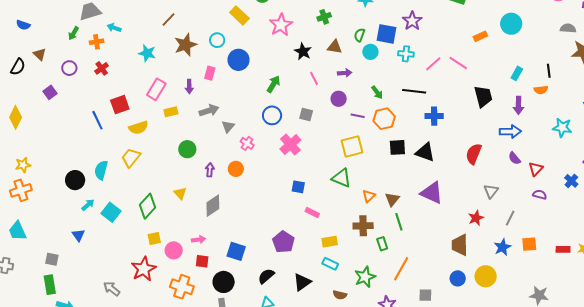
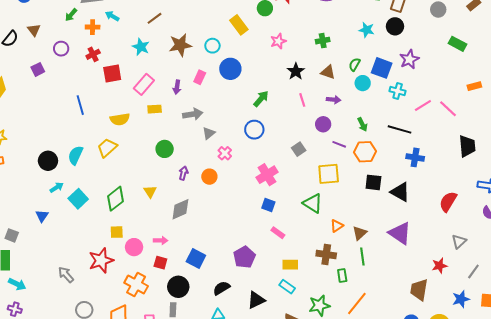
brown line: (168, 20) -> (154, 18), moved
pink star: (281, 25) -> (278, 41), size x0.7
red square: (120, 105) -> (112, 74), moved
gray square: (306, 115) -> (299, 149), moved, turned 32
pink cross: (290, 145) -> (267, 175), moved

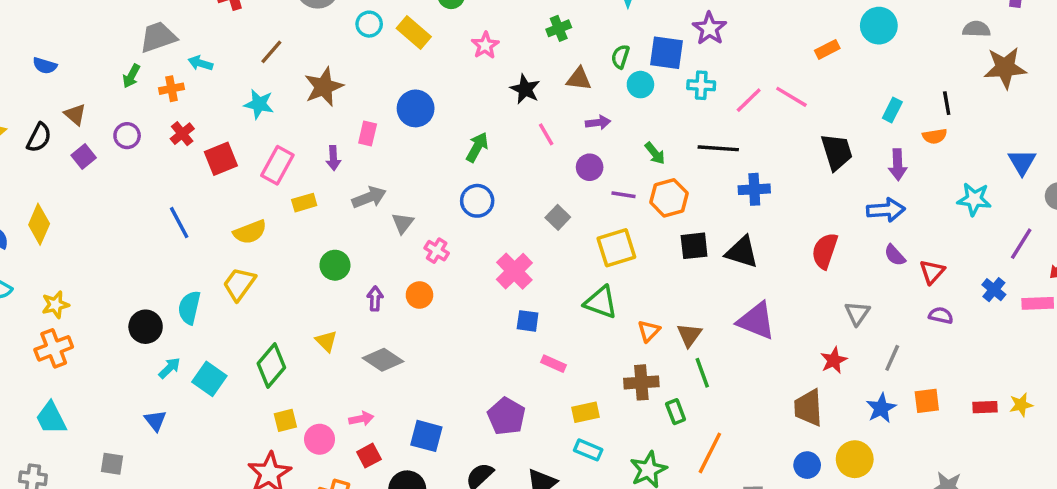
cyan circle: (212, 46) -> (369, 24), moved
purple square: (38, 69) -> (84, 156), moved
gray diamond: (180, 209) -> (383, 360), turned 70
red square: (160, 263) -> (369, 456), turned -32

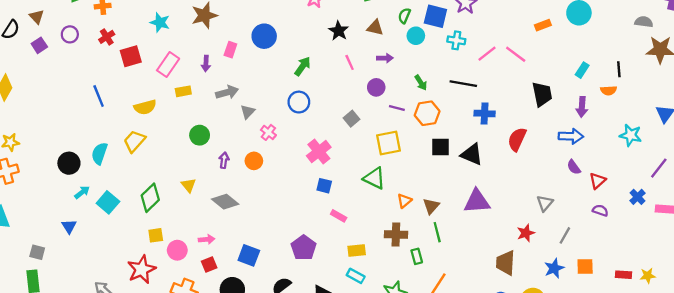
red semicircle: (825, 251) -> (517, 139), moved
purple triangle: (756, 321) -> (477, 201), turned -32

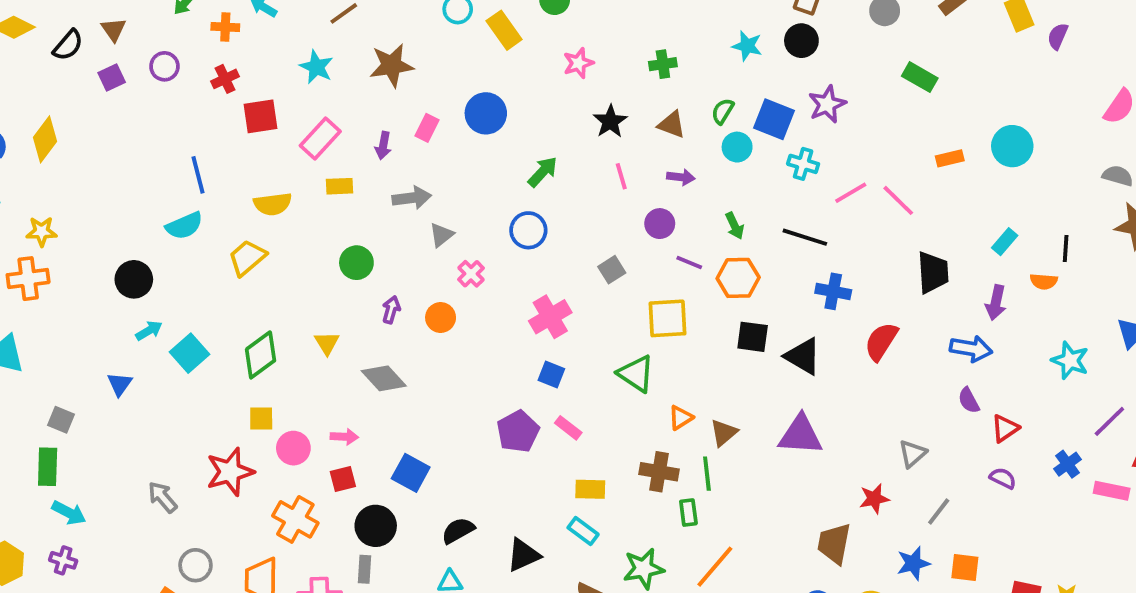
cyan semicircle: (99, 153) -> (184, 226), moved, turned -140
green line: (437, 232) -> (707, 474), moved
purple pentagon: (304, 248) -> (518, 431), moved

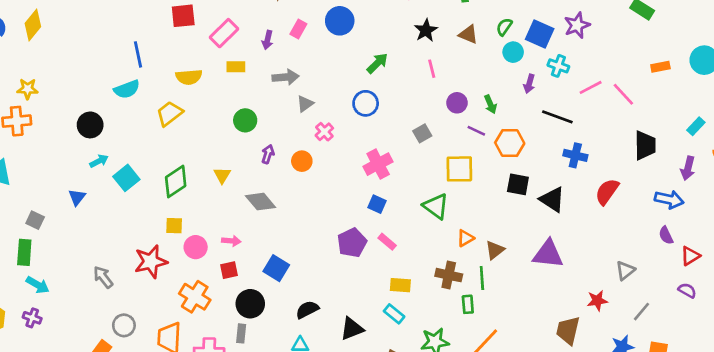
purple arrow: (681, 177) -> (529, 84), moved, turned 96
green arrow: (735, 226) -> (490, 104), moved

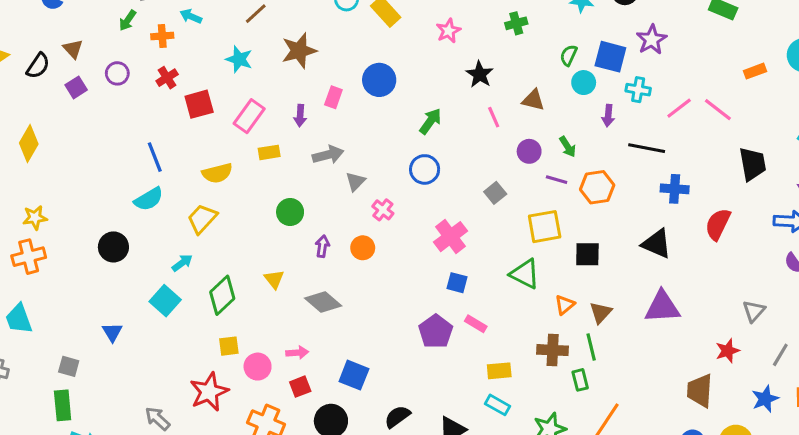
brown triangle: (468, 34) -> (533, 100), moved
cyan arrow: (99, 161) -> (182, 263), moved
black square: (518, 184) -> (587, 254), moved

